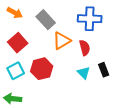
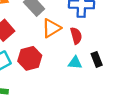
cyan triangle: (84, 73) -> (75, 63), turned -40

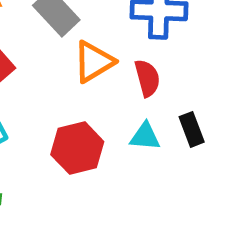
red hexagon: (30, 58) -> (77, 148), moved

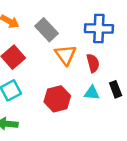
orange triangle: (94, 62) -> (66, 55), turned -35

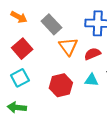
red semicircle: (93, 63) -> (92, 54), turned -98

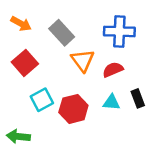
cyan square: (20, 78) -> (42, 100), moved

